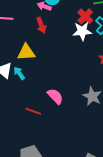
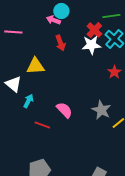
red arrow: (41, 25) -> (60, 43), moved
cyan arrow: (19, 73) -> (28, 101), moved, turned 64

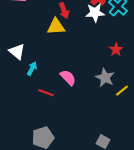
yellow triangle: (35, 66) -> (56, 27), moved
red star: (114, 72) -> (116, 50), moved

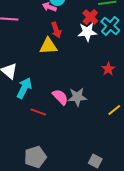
cyan arrow: (32, 69) -> (24, 88), size x1.5
gray star: (105, 78) -> (77, 97), moved, turned -30

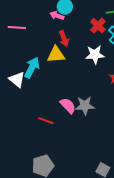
white star: (87, 32) -> (95, 55), moved
cyan arrow: (24, 88) -> (32, 68), moved

